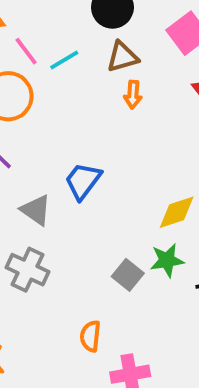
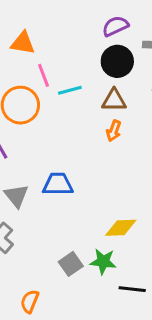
blue trapezoid: (83, 181) -> (58, 184), turned 36

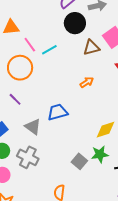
brown triangle: (114, 100) -> (91, 48), moved
orange arrow: (114, 131) -> (87, 82), moved, turned -128

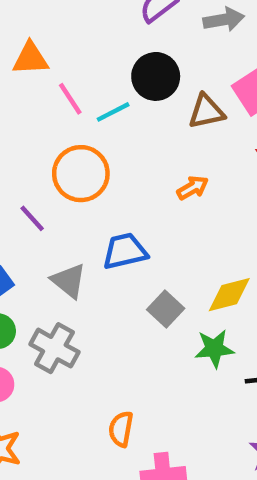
black circle: (75, 23) -> (156, 76), moved
orange circle: (20, 68) -> (81, 174), moved
gray square: (79, 161) -> (166, 309), moved

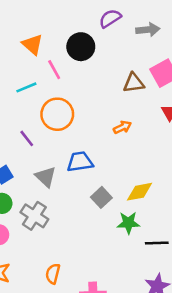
orange triangle: (30, 59) -> (32, 44), turned 40
black circle: (156, 76) -> (81, 47), moved
cyan line: (113, 112) -> (26, 87), moved
orange semicircle: (121, 429) -> (53, 274), moved

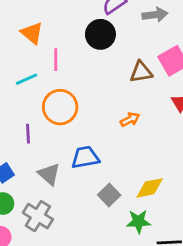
black circle: (81, 47) -> (100, 34), moved
pink line: (54, 70) -> (56, 60), turned 30
purple line: (27, 138) -> (28, 134), turned 36

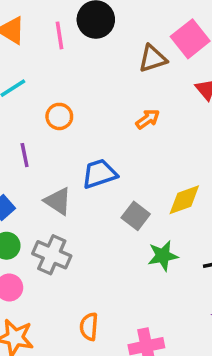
pink line: (56, 60) -> (60, 35), moved
orange circle: (60, 107) -> (59, 116), size x0.6
green star: (138, 221) -> (163, 256), moved

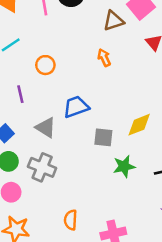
orange arrow: (148, 119) -> (104, 58), moved, turned -78
gray square: (136, 216) -> (103, 137), turned -30

